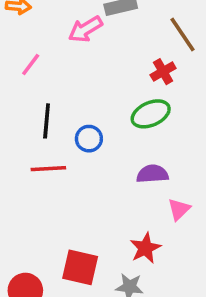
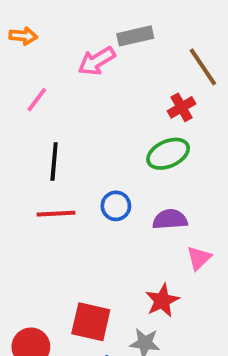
blue circle: (89, 139) -> (116, 206), moved

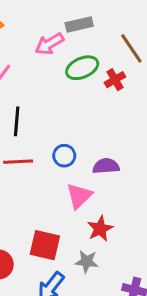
green ellipse: (168, 154) -> (82, 68), moved
pink triangle: (199, 258) -> (79, 196), moved, size x1.4

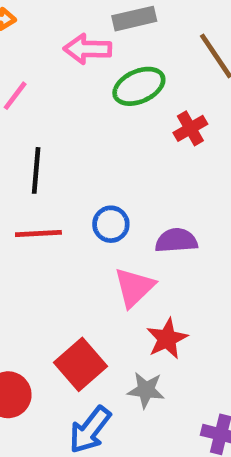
pink arrow: (49, 44) -> (88, 49), turned 32
red cross: (115, 80) -> (190, 128), moved
red square: (45, 245) -> (81, 364), turned 36

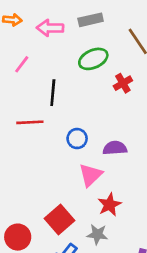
pink arrow: (88, 49) -> (50, 28), moved
black line: (36, 170) -> (53, 93), moved
red line: (38, 234) -> (30, 122), moved

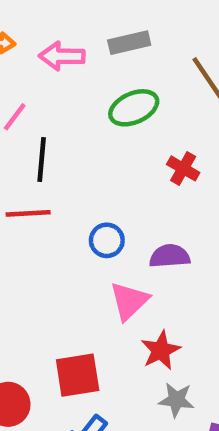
red cross: (123, 83) -> (183, 168), moved, turned -30
black line: (53, 93) -> (42, 159), moved
red square: (60, 219) -> (78, 375), turned 32
gray star: (97, 234) -> (176, 400), moved

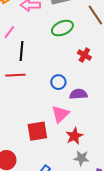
blue circle: (107, 240) -> (58, 82), moved
red square: (78, 375) -> (37, 131), moved

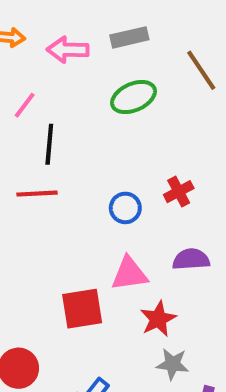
red cross: (84, 55) -> (179, 192), moved, turned 32
purple semicircle: (78, 94) -> (191, 259), moved
pink triangle: (60, 114) -> (129, 274), turned 36

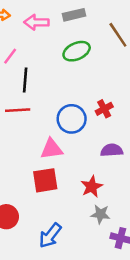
blue circle: (125, 208) -> (72, 119), size x1.5
pink triangle: (129, 274) -> (51, 149), moved

